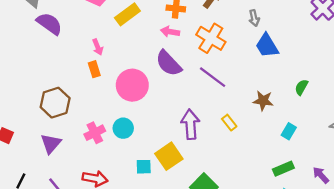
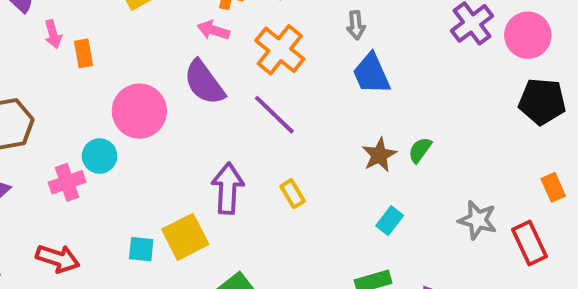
pink arrow: (98, 47) -> (53, 34), moved
orange rectangle: (94, 69) -> (84, 53), moved
brown star: (263, 101) -> (379, 155), moved, turned 30
cyan circle: (123, 128) -> (100, 156), moved

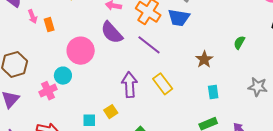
blue trapezoid: (371, 74) -> (179, 18), moved, turned -50
green semicircle: (420, 150) -> (239, 43), moved
yellow rectangle: (293, 194) -> (163, 84), size x1.5
cyan rectangle: (390, 221) -> (213, 92), turned -40
yellow square: (185, 237) -> (111, 112), size x0.6

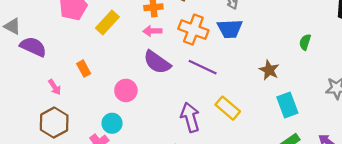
pink arrow: (33, 16) -> (55, 87), moved
pink circle: (81, 51) -> (126, 90), size x0.7
cyan rectangle: (213, 92) -> (287, 105), size x1.5

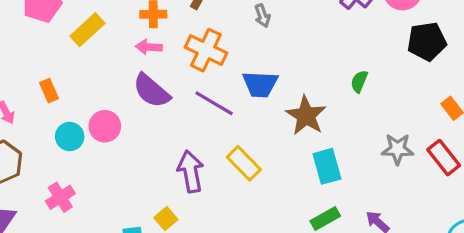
blue trapezoid: (230, 29) -> (260, 84), moved
brown star: (269, 70) -> (306, 116), size x1.4
cyan circle: (112, 123) -> (70, 137), moved

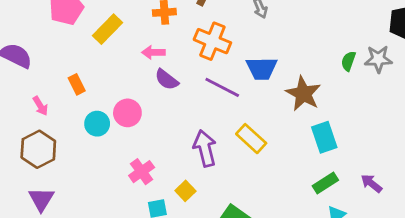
pink arrow: (149, 47) -> (153, 52), moved
purple semicircle: (151, 91) -> (167, 80), size x0.7
gray star: (398, 149) -> (378, 59), moved
pink cross: (60, 197) -> (142, 172), moved

